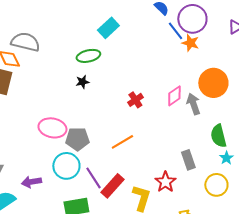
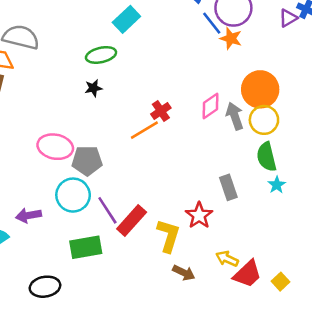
orange line: (122, 142) -> (144, 130), moved
yellow circle: (216, 185) -> (264, 120), moved

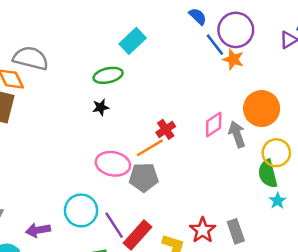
yellow circle: (264, 120) -> (276, 153), moved
pink ellipse: (55, 147) -> (113, 164), moved
gray pentagon: (87, 161) -> (144, 177), moved
gray rectangle: (228, 187) -> (236, 231), moved

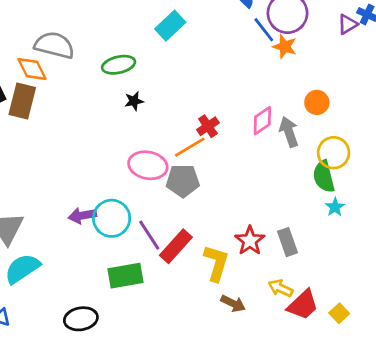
green ellipse: (108, 75) -> (119, 65), moved
orange circle: (262, 109) -> (317, 102), size x0.6
purple arrow: (38, 230) -> (82, 216), moved

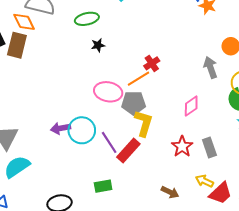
pink diamond: (262, 121) -> (191, 106), moved
yellow L-shape: (216, 263) -> (144, 123), moved
green rectangle: (126, 276) -> (103, 186), moved, size x0.7

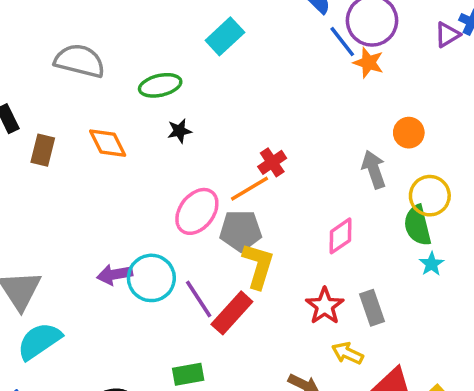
orange diamond: (24, 22) -> (108, 143), moved
brown rectangle: (17, 45) -> (43, 150), moved, size x0.7
pink ellipse: (108, 92) -> (197, 211), turned -64
yellow arrow: (204, 181) -> (347, 353), moved

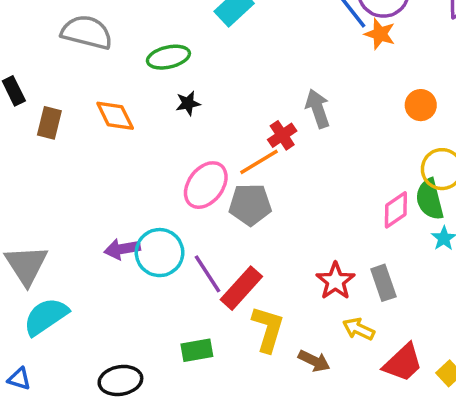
gray arrow: (374, 169) -> (318, 109), moved
pink diamond: (340, 236) -> (396, 210), moved
yellow L-shape: (258, 266) -> (268, 329), moved

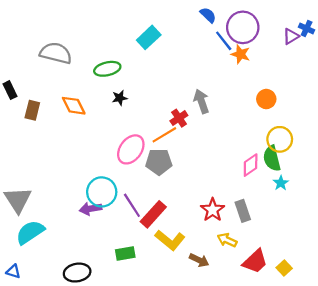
purple arrow: (122, 249) -> (91, 209), moved
yellow L-shape: (268, 329) -> (170, 240), turned 112

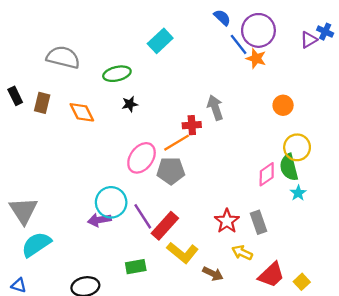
brown rectangle: (32, 110) -> (42, 103), moved
red cross: (179, 118) -> (192, 125), turned 30

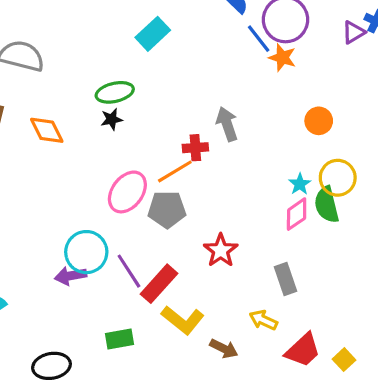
green ellipse: (117, 74) -> (115, 92), moved
cyan star: (298, 193) -> (300, 184), moved
red star: (227, 221) -> (221, 250), moved

